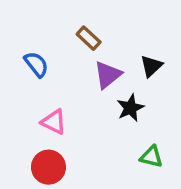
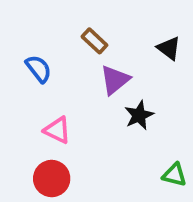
black triangle: (151, 66) -> (169, 48), moved, turned -40
green triangle: (151, 157) -> (174, 175), moved

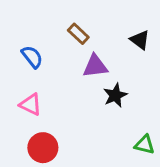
purple triangle: (115, 80) -> (95, 66), turned 32
pink triangle: (57, 130) -> (31, 105), moved

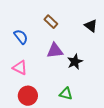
purple triangle: (95, 66) -> (55, 51), moved
green triangle: (144, 145) -> (66, 94), moved

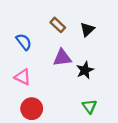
black triangle: (91, 26) -> (87, 29), moved, turned 40
green triangle: (66, 94) -> (89, 106), moved, turned 40

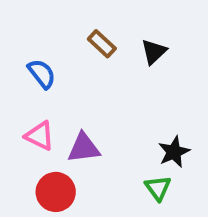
purple triangle: (62, 58) -> (84, 148), moved
black star: (85, 70) -> (174, 152), moved

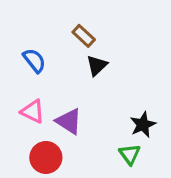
black triangle: (154, 52) -> (97, 65), moved
purple triangle: (84, 148) -> (69, 121), turned 40

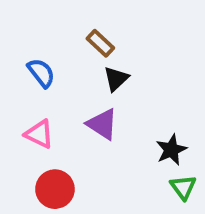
purple triangle: (69, 121) -> (102, 124), moved
green triangle: (130, 154) -> (183, 187), moved

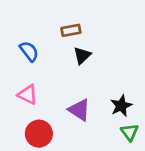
brown rectangle: (100, 43) -> (71, 30), turned -54
purple triangle: (102, 124) -> (79, 110), moved

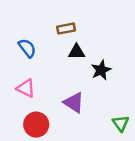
black triangle: (82, 55) -> (76, 52), turned 42
black star: (121, 106) -> (101, 70), moved

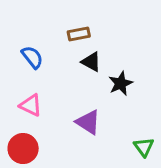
black triangle: (76, 52) -> (91, 62), turned 30
red circle: (36, 125) -> (23, 149), moved

